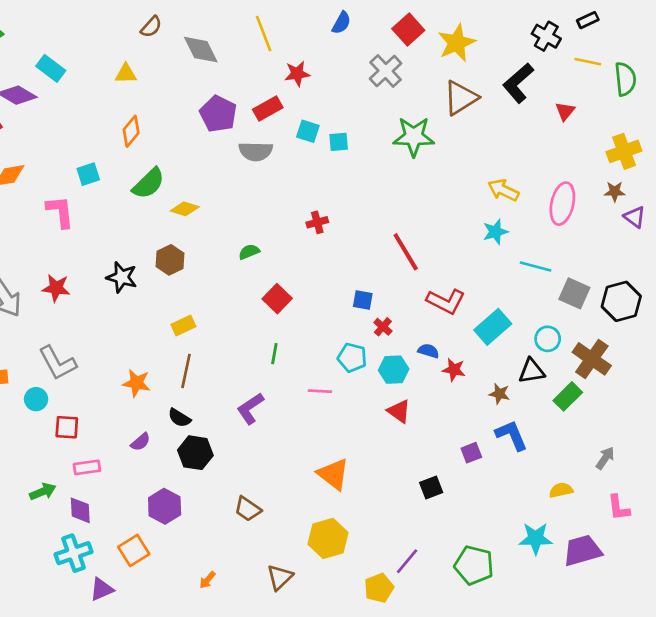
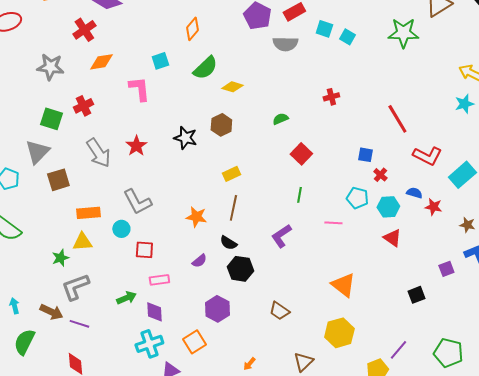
cyan square: (339, 142) -> (347, 37), turned 35
red star: (56, 288) -> (136, 146), turned 30

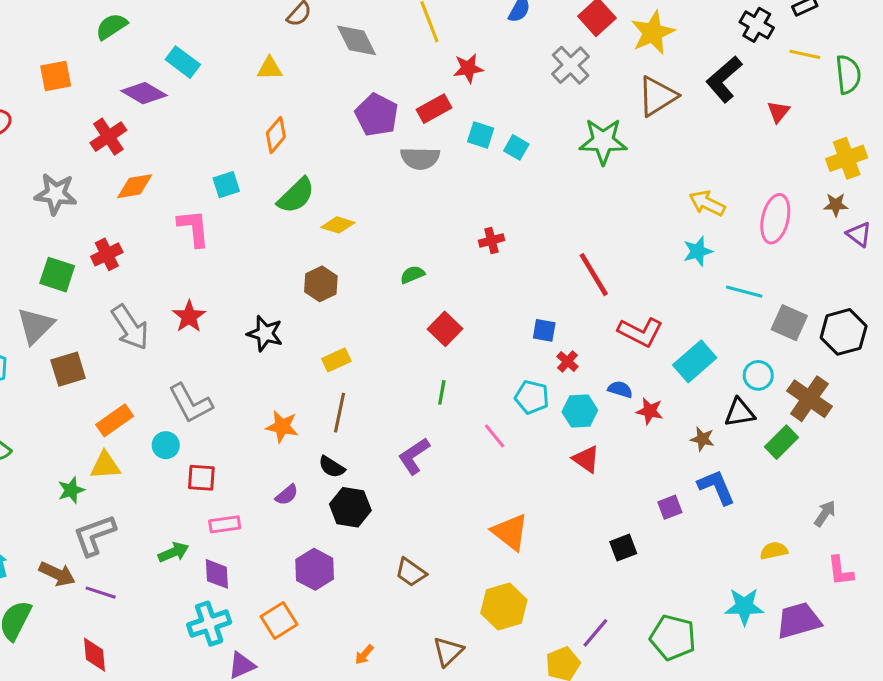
black star: (185, 138) -> (265, 334), moved
orange rectangle: (88, 213) -> (115, 420), turned -30
pink line: (333, 223) -> (495, 436), turned 48

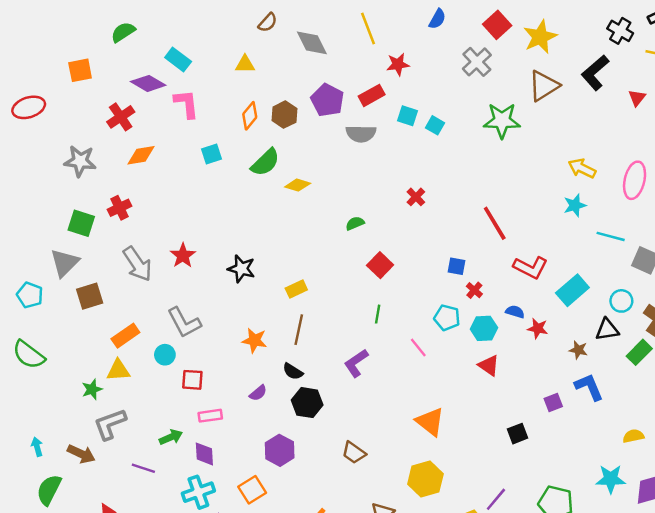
pink L-shape: (194, 228) -> (186, 104), moved
red cross: (491, 240) -> (416, 197), turned -30
brown hexagon: (321, 284) -> (284, 115), moved
purple line: (101, 593) -> (143, 468), moved

